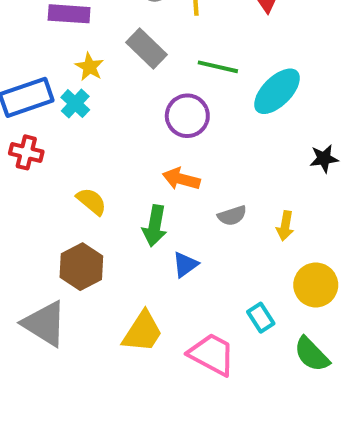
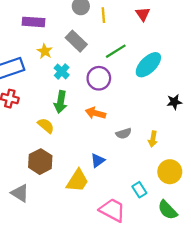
green line: (218, 67) -> (116, 51), turned -45
cyan cross: (75, 104) -> (62, 71), moved
green arrow: (155, 226) -> (61, 102), moved
gray triangle: (45, 324) -> (20, 193), size x0.7
yellow trapezoid: (142, 332) -> (77, 181), moved

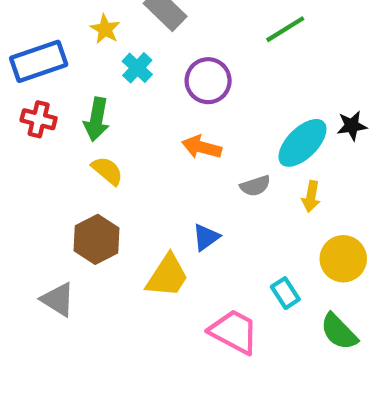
green line: (116, 51) -> (285, 29), moved
cyan ellipse: (148, 65) -> (302, 143), moved
green arrow: (61, 102) -> (97, 119), moved

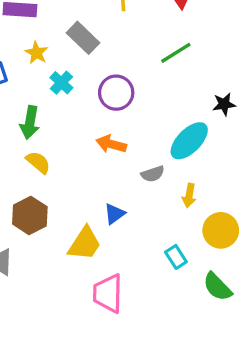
black star: (352, 126) -> (224, 104), moved
yellow arrow: (311, 197) -> (189, 196), moved
pink trapezoid: (234, 332) -> (108, 293), moved, turned -117

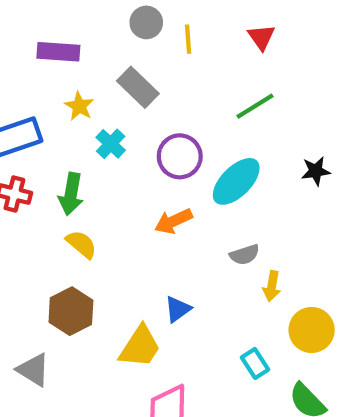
cyan ellipse: (189, 141) -> (236, 181), moved
orange arrow: (111, 144) -> (173, 221), turned -40
gray semicircle: (153, 174) -> (245, 255), moved

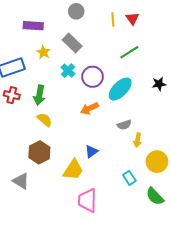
yellow line: (188, 39) -> (113, 20), moved
cyan cross: (111, 144) -> (68, 71), moved

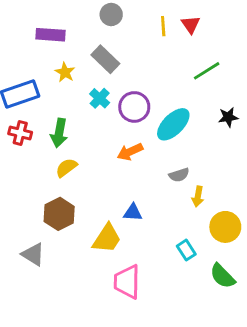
green line: (129, 52) -> (207, 71), moved
yellow semicircle: (44, 120) -> (66, 168), turned -77
blue triangle: (92, 151) -> (133, 212), turned 40

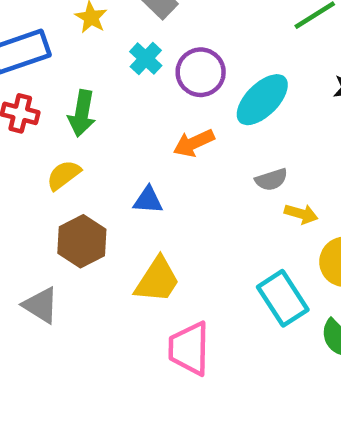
yellow semicircle: (66, 168) -> (64, 175), moved
yellow arrow: (198, 197) -> (301, 214), turned -84
blue triangle: (133, 212) -> (148, 200), moved
cyan rectangle: (186, 250) -> (283, 298), size x1.6

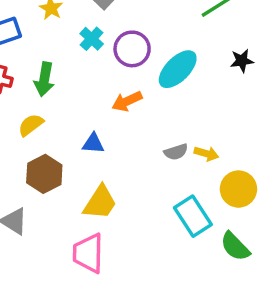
gray semicircle: (271, 180) -> (176, 152), moved
pink trapezoid: (189, 349) -> (88, 253), moved

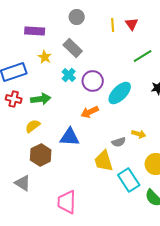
green arrow: (44, 79) -> (41, 99), turned -108
blue triangle: (93, 143) -> (70, 137), size x1.5
yellow arrow: (206, 154) -> (139, 134), moved
yellow trapezoid: (100, 203) -> (104, 161), moved, turned 130

